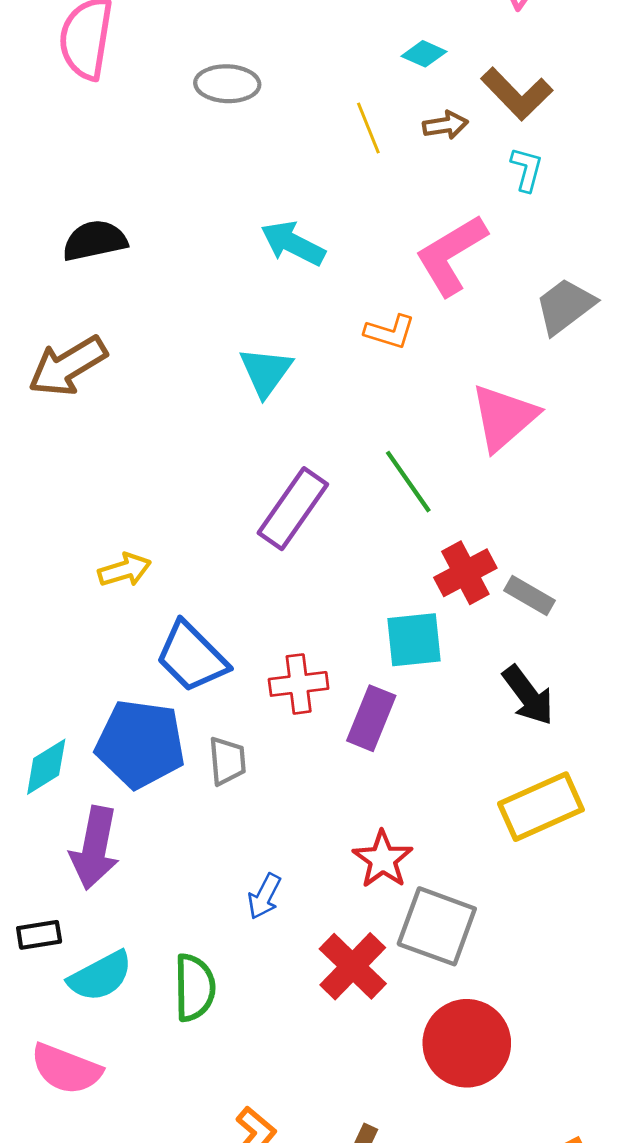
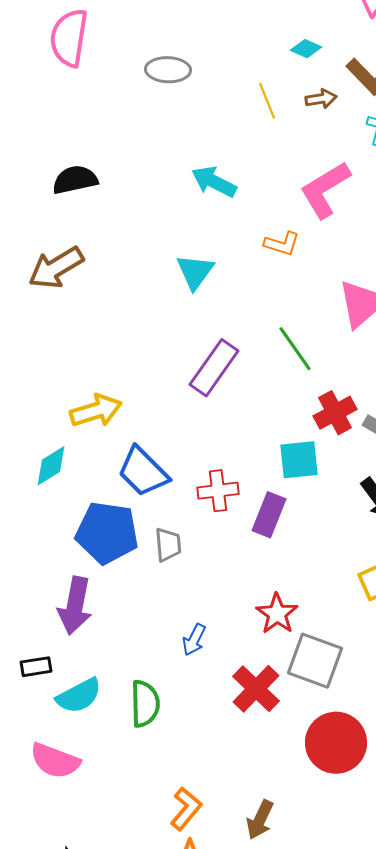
yellow arrow: (125, 570) -> (96, 411), size x1.4
cyan diamond: (46, 767) -> (51, 466), moved

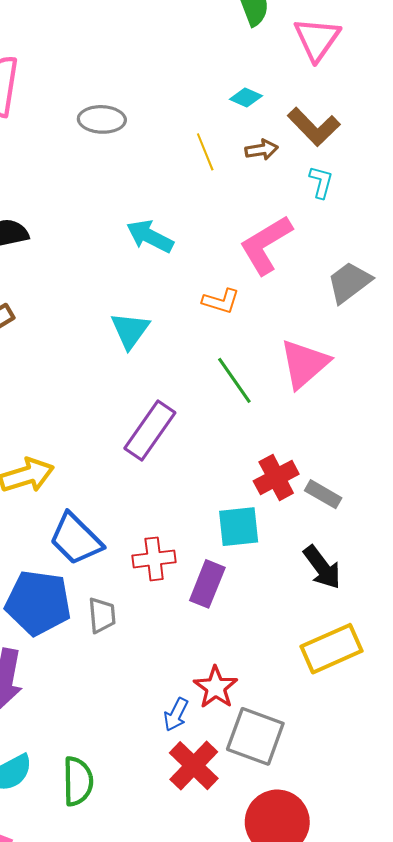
green line: (295, 349) -> (234, 380), moved
blue arrow: (194, 640) -> (176, 714), moved

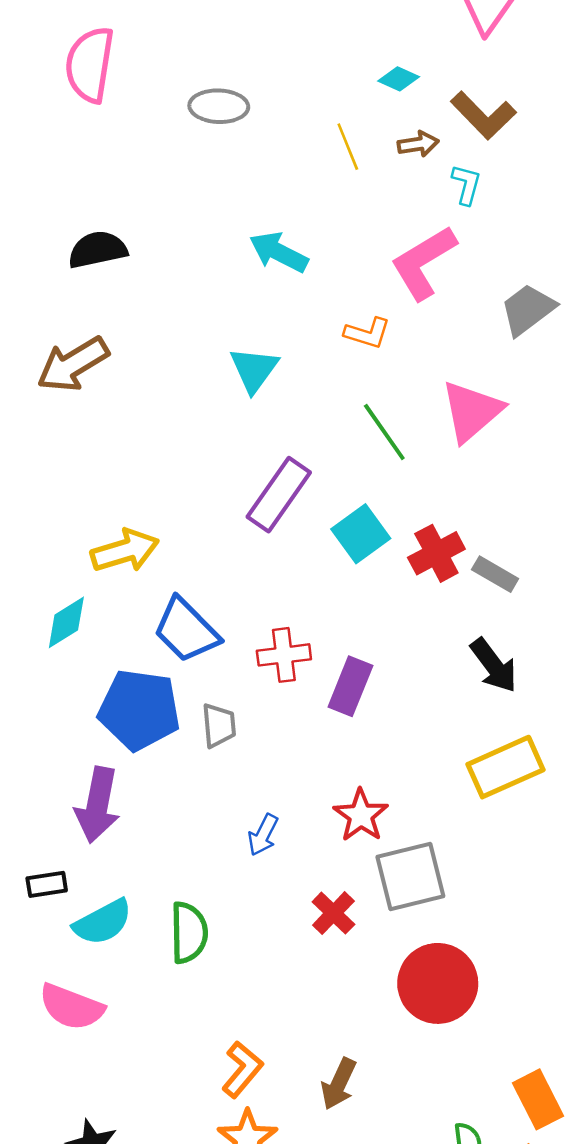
cyan L-shape: (321, 182) -> (466, 184), moved
cyan square: (239, 527) -> (361, 534), moved, turned -30
blue arrow: (176, 714) -> (263, 835), moved
gray square: (255, 736) -> (410, 877), turned -34
red cross: (194, 766) -> (333, 913), size x0.7

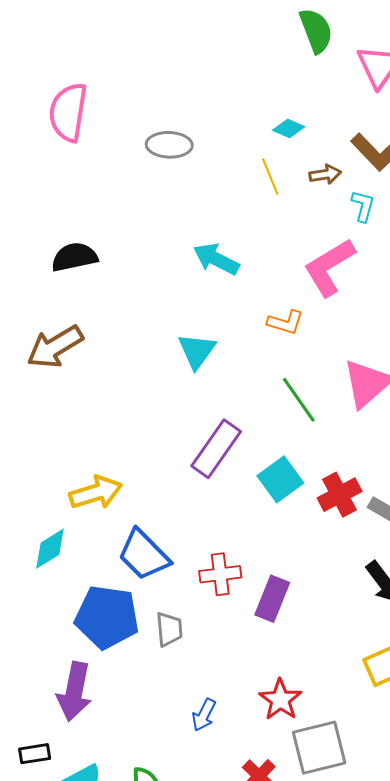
cyan diamond: (399, 79) -> (289, 129), moved

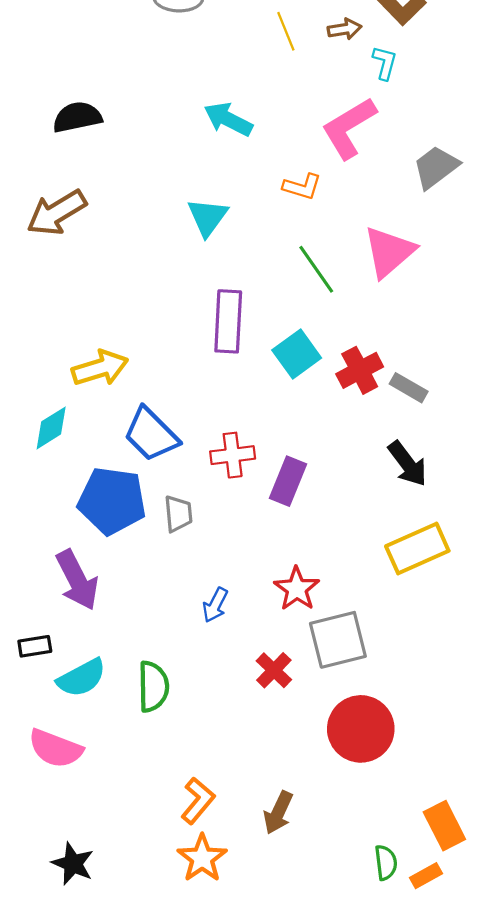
purple rectangle: (216, 449) -> (228, 321), turned -32
purple arrow: (74, 691) -> (77, 580), turned -38

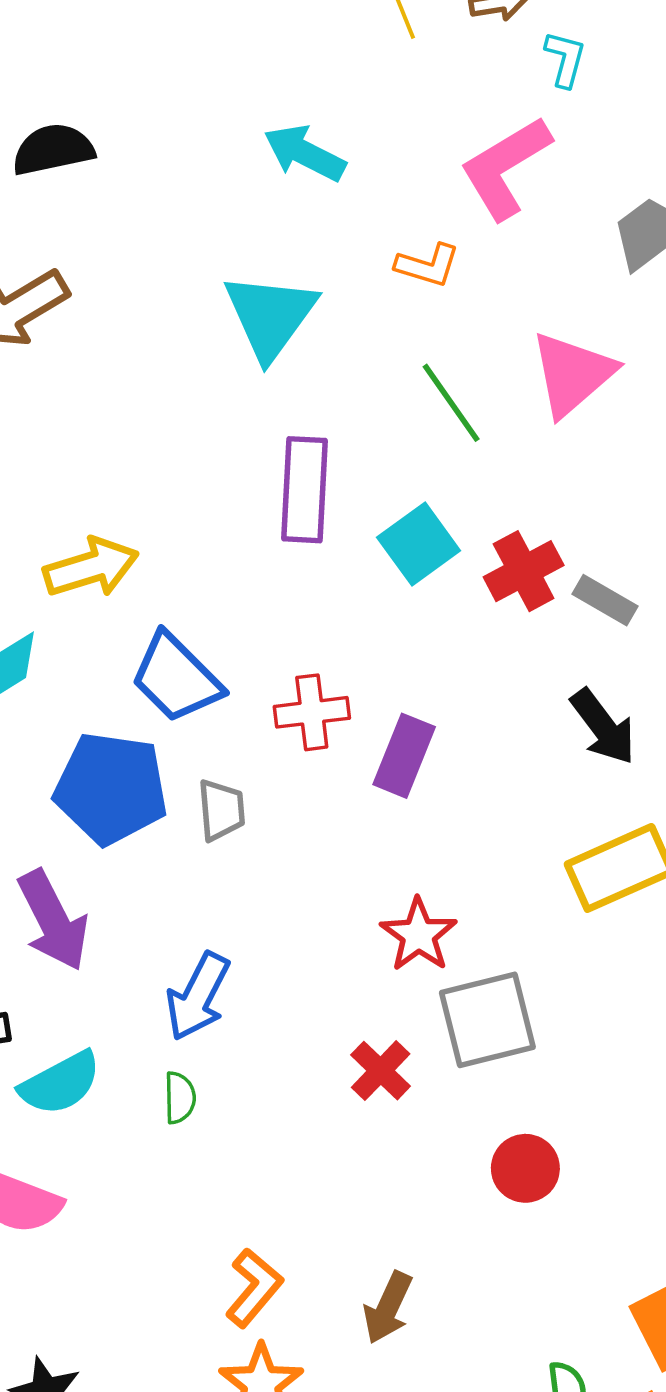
cyan triangle: (208, 217) -> (270, 316), size x1.4
blue arrow: (215, 605) -> (198, 996), moved, size x1.5
green semicircle: (153, 687) -> (180, 1098), size x0.6
red circle: (361, 729) -> (525, 1168), size x0.6

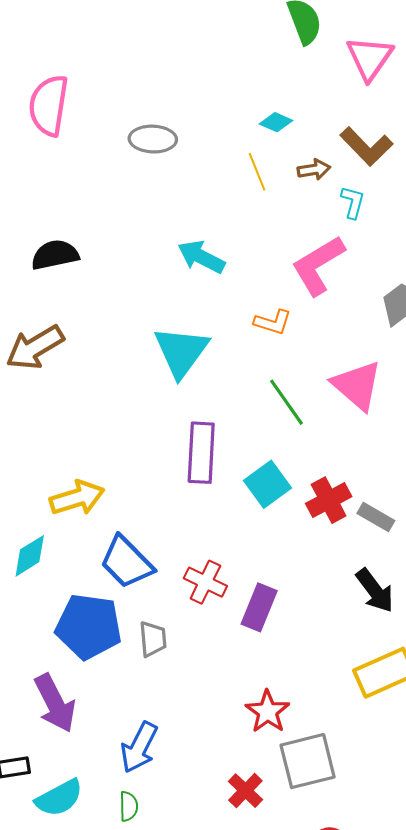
pink triangle: (572, 374) -> (357, 385), turned -38
red cross: (312, 712) -> (205, 582), turned 33

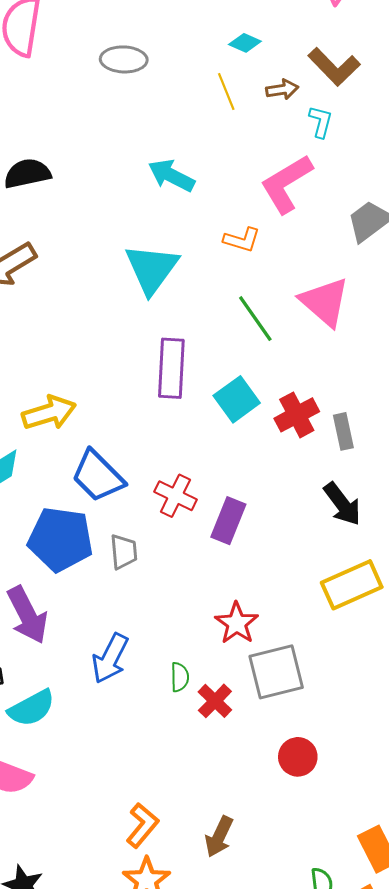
gray rectangle: (376, 517) -> (343, 431), turned 48
green semicircle: (129, 806) -> (180, 677), moved

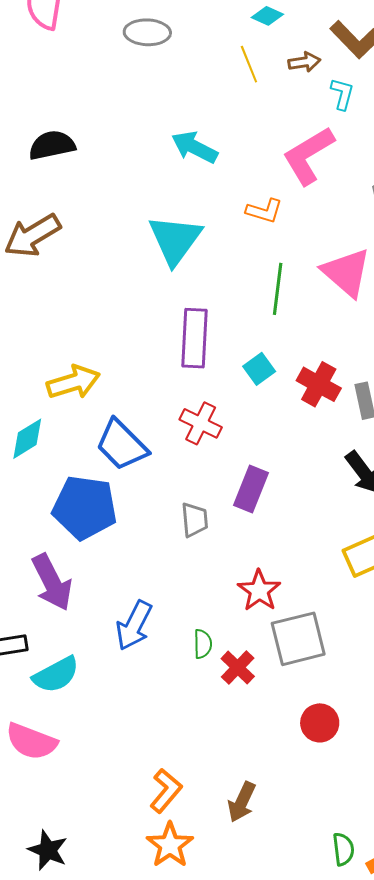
green line: (255, 319) -> (278, 289), turned 42
cyan square: (237, 399) -> (259, 369), size x0.7
red cross: (297, 415) -> (319, 384), turned -33
red cross: (176, 496) -> (201, 423), moved
gray trapezoid: (124, 552) -> (195, 520), moved

